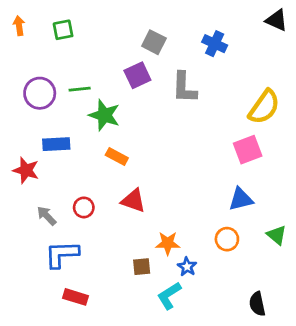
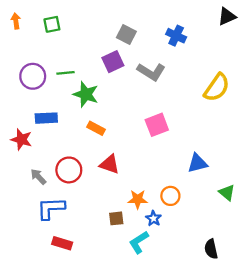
black triangle: (277, 20) -> (227, 16), turned -48
gray L-shape: (184, 88) -> (151, 72), turned -60
pink square: (248, 150) -> (157, 125), moved
red circle: (84, 207) -> (69, 170), size x1.5
orange circle: (227, 239) -> (170, 196), moved

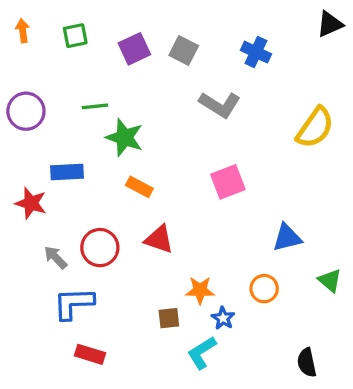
purple square: (113, 62) -> (134, 49), moved
purple circle: (33, 76) -> (26, 111), moved
orange circle: (170, 196) -> (264, 289), moved

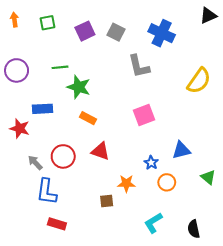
blue cross: (256, 52) -> (162, 33), size x1.4
gray L-shape: (220, 105) -> (139, 66), turned 45
blue L-shape: (74, 303) -> (47, 192), turned -80
blue star: (223, 318) -> (151, 163), moved
cyan L-shape: (202, 353) -> (153, 223), moved

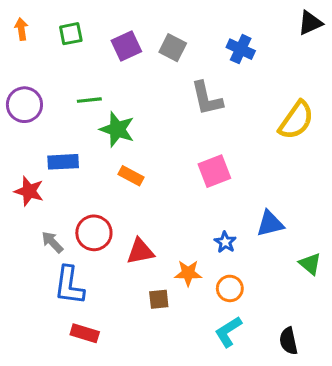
blue cross: (162, 33) -> (241, 49), size x0.7
red triangle: (100, 151) -> (140, 251), moved, turned -30
orange circle: (167, 182) -> (230, 288), moved

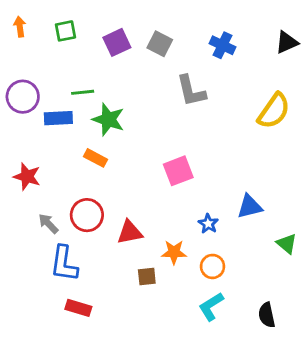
black triangle: (310, 23) -> (287, 42), moved
blue rectangle: (63, 162) -> (58, 118), moved
pink square: (214, 171) -> (178, 171), moved
orange rectangle: (131, 176) -> (95, 158), moved

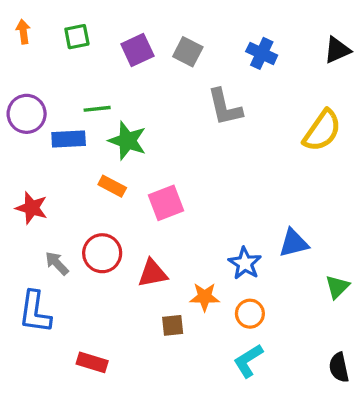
pink square: (178, 171) -> (166, 203), moved
blue star: (208, 224) -> (245, 263), size x1.4
green triangle: (287, 244) -> (337, 287), turned 35
blue L-shape: (64, 264) -> (35, 312), moved
black semicircle: (267, 315) -> (339, 367), moved

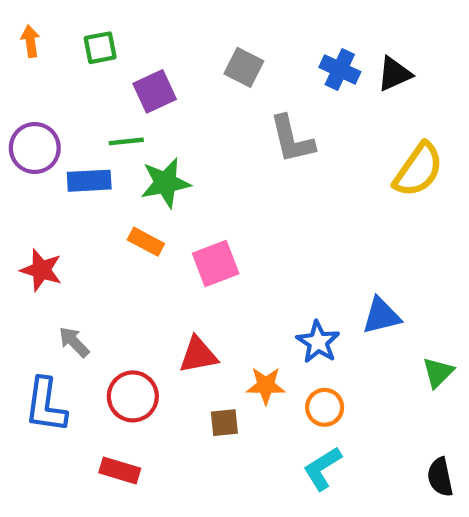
purple square: (137, 50) -> (155, 91), moved
black triangle: (337, 50) -> (394, 74), moved
green star: (127, 141) -> (166, 183), turned -30
red circle: (102, 253) -> (133, 396), moved

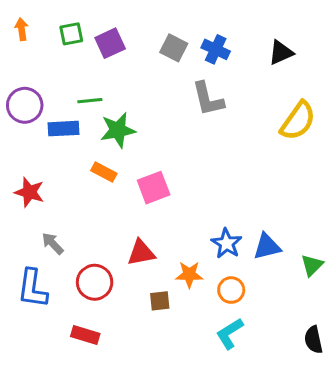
blue cross: (340, 70) -> (216, 49), moved
purple square: (155, 91) -> (110, 43), moved
blue triangle: (381, 316) -> (267, 247), moved

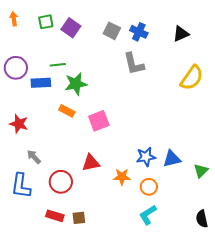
purple square: (110, 43) -> (71, 28), turned -30
blue star: (227, 243) -> (146, 157), turned 30
brown square: (160, 301) -> (79, 218), moved

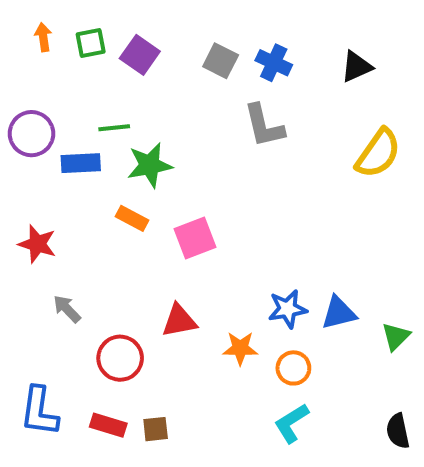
orange arrow: (14, 19) -> (43, 37), moved
blue L-shape: (21, 186) -> (39, 411), moved

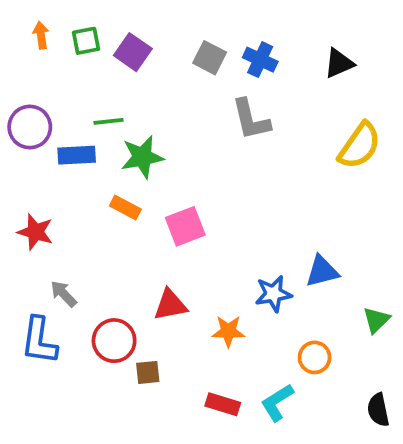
blue triangle: (339, 313) -> (322, 271), moved
orange circle: (293, 368) -> (315, 357), moved
blue L-shape: (39, 411) -> (39, 341), moved
red rectangle: (108, 425) -> (223, 404), moved
brown square: (156, 429) -> (148, 372), moved

